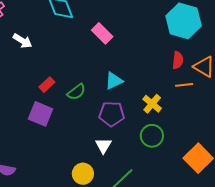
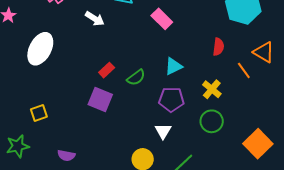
white arrow: (22, 41) -> (95, 19), moved
red semicircle: (178, 60) -> (218, 47), moved
orange line: (184, 85) -> (244, 70), turned 60

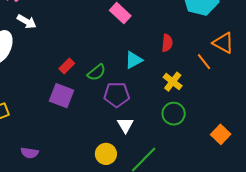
white arrow: (95, 19) -> (27, 22), moved
red semicircle: (218, 47) -> (167, 43), moved
purple pentagon: (171, 100) -> (117, 95), moved
orange square: (258, 144) -> (221, 134), size x0.7

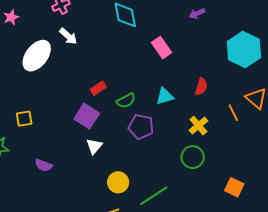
white triangle: (125, 125) -> (94, 146), moved
orange square: (221, 134) -> (234, 187), turned -30

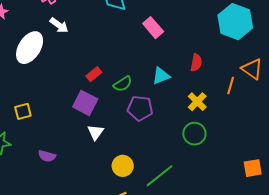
orange line: (233, 113) -> (231, 85), turned 48
orange square: (234, 187) -> (253, 168), moved, turned -30

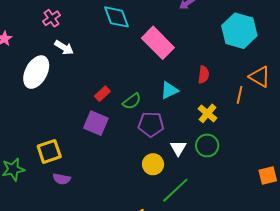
pink rectangle: (153, 28) -> (158, 43), size x1.5
yellow square: (23, 111) -> (49, 151), moved, size x1.4
white triangle: (95, 132) -> (178, 148), moved
yellow circle: (123, 166) -> (153, 164), moved

